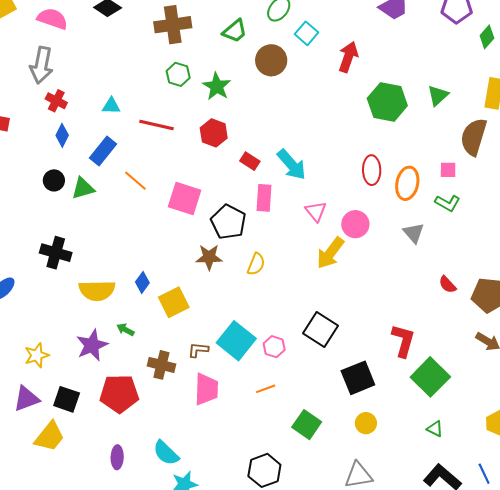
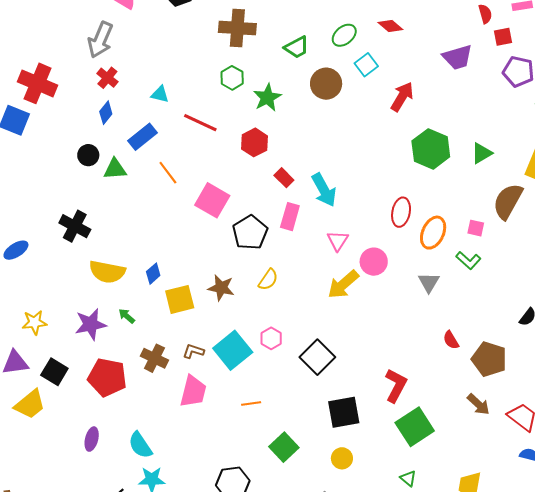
brown star: (209, 257) -> (221, 288), moved
pink hexagon: (274, 347) -> (271, 338), moved

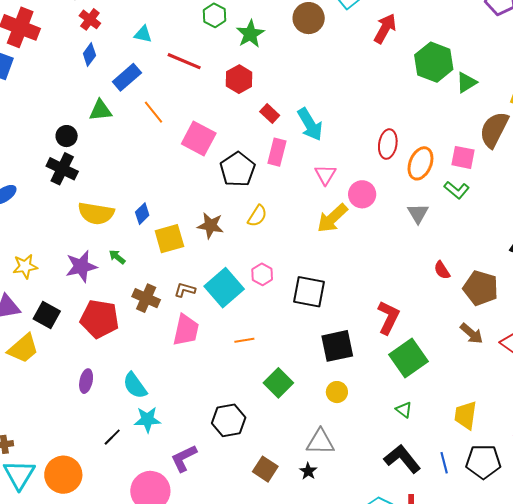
green hexagon: (431, 149) -> (434, 62), moved
black circle: (88, 155) -> (67, 136), moved
pink square: (476, 228) -> (463, 157), size x1.4
black square: (317, 357) -> (309, 292), turned -32

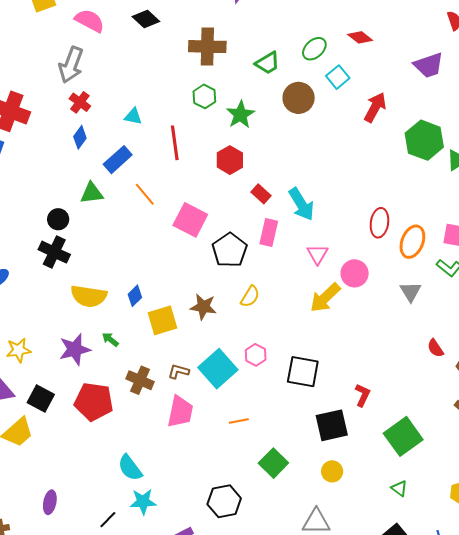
red line: (184, 61) -> (175, 143), turned 60
red L-shape: (388, 317) -> (363, 395), moved, size x0.7
purple ellipse: (86, 381) -> (50, 502), moved

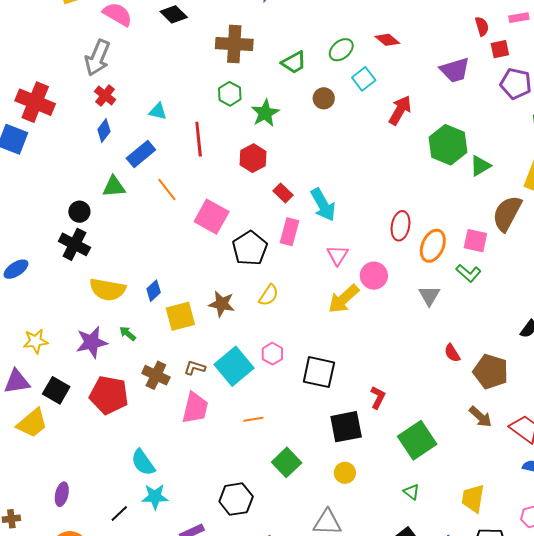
brown circle: (299, 98) -> (324, 98), size x0.7

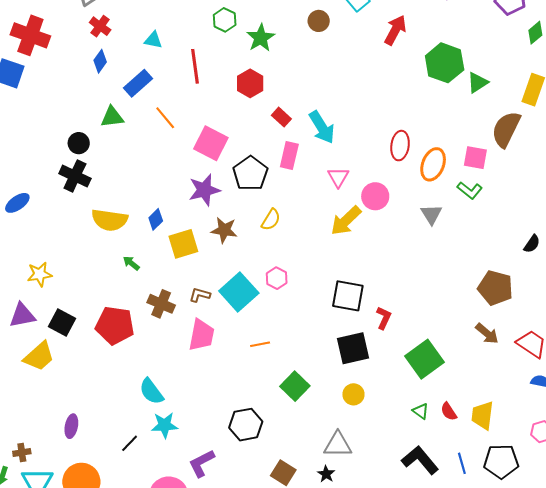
purple star: (92, 342) -> (204, 190), moved
red semicircle: (452, 353) -> (449, 412), moved
black square: (319, 372) -> (348, 296), moved

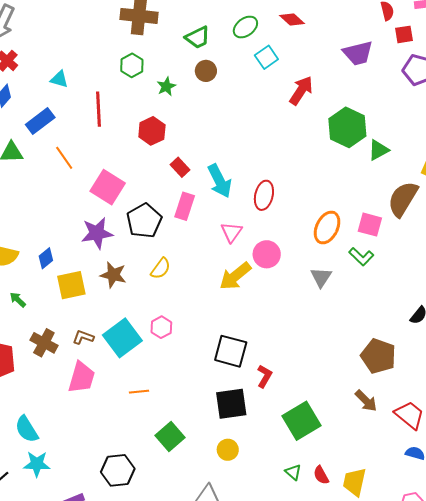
brown circle: (319, 21) -> (206, 71), moved
green star: (261, 38) -> (166, 86), size x0.7
red ellipse: (400, 146) -> (264, 195), moved

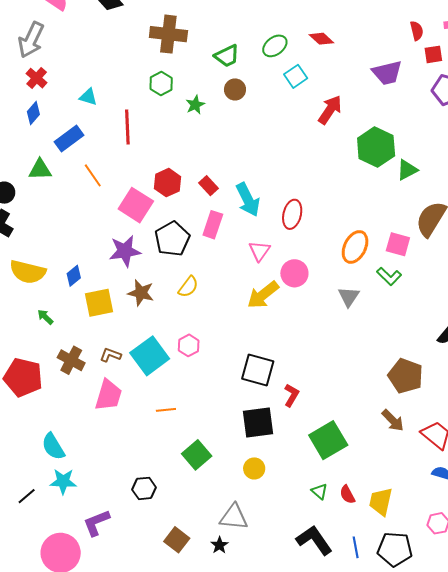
red hexagon: (152, 131) -> (168, 183), moved
black hexagon: (118, 470) -> (144, 488), size x0.7

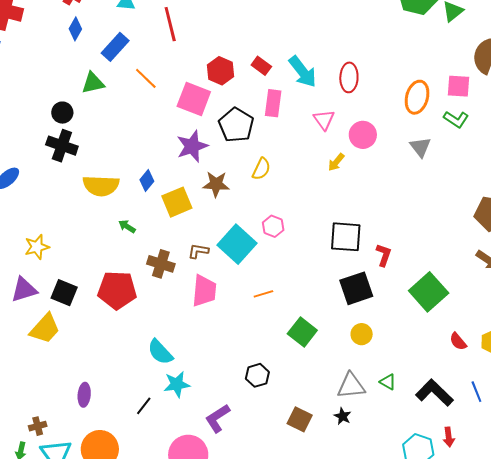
yellow arrow: (263, 295) -> (336, 162), size x0.6
green triangle: (320, 491) -> (388, 382), moved

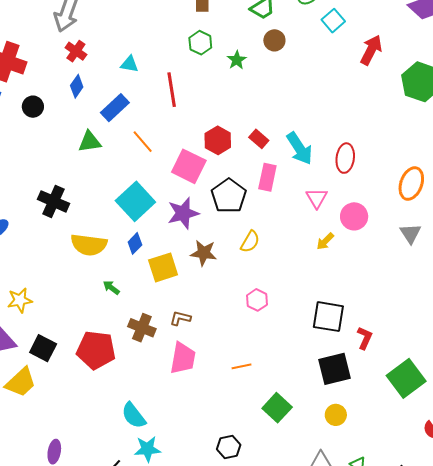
black circle: (62, 113) -> (33, 107), moved
cyan square: (237, 244) -> (135, 201), moved

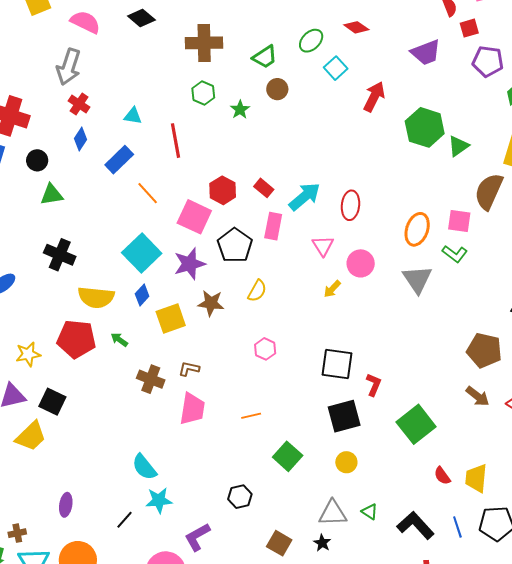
green triangle: (90, 142) -> (52, 195), moved
cyan arrow: (300, 148) -> (305, 197), turned -96
gray triangle: (410, 234) -> (417, 279), size x1.4
red pentagon: (96, 350) -> (76, 339), moved

